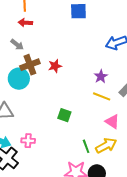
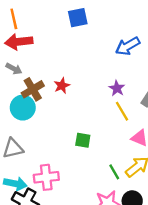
red arrow: (25, 23) -> (19, 42), size x1.6
yellow line: (102, 96) -> (122, 111), turned 48
pink cross: (28, 141) -> (46, 177), size x1.5

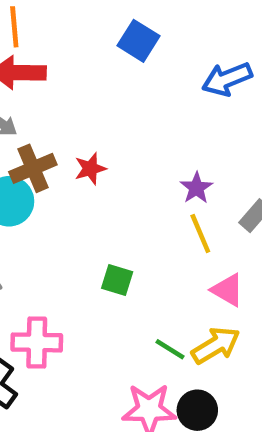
blue square: (78, 18) -> (139, 41), turned 36
blue arrow: (128, 46) -> (227, 79), moved
green line: (114, 172) -> (170, 349), turned -35

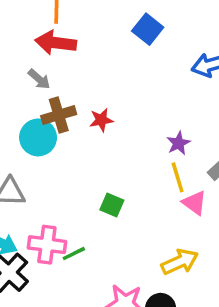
pink triangle: (228, 290) -> (194, 203), moved
green line: (170, 349) -> (74, 254), moved, turned -65

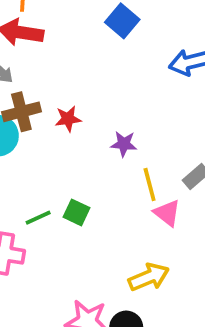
purple star: (178, 143) -> (124, 144), moved, turned 30
green line: (74, 254) -> (38, 218), moved

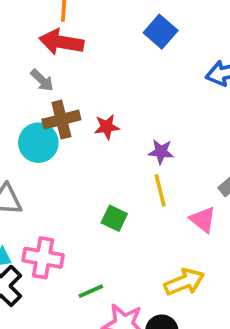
yellow line: (150, 185) -> (160, 190), moved
green line: (38, 218) -> (91, 291), moved

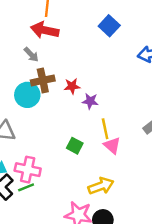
purple star: (161, 152) -> (90, 101), moved
pink triangle: (203, 220) -> (112, 145), moved
yellow arrow: (184, 282) -> (101, 186), moved
green line: (91, 291) -> (26, 187), moved

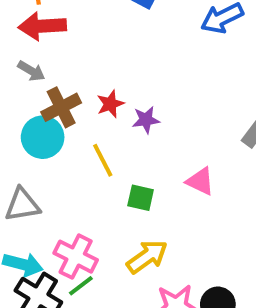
yellow line: (105, 129) -> (103, 160), moved
pink cross: (28, 170) -> (76, 257), turned 30
yellow arrow: (101, 186) -> (147, 257), moved

